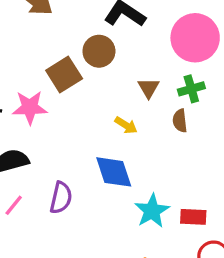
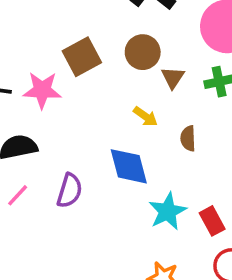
brown circle: (99, 51) -> (143, 52), moved
brown semicircle: (180, 121) -> (188, 138), moved
red rectangle: (193, 217) -> (212, 221), turned 55

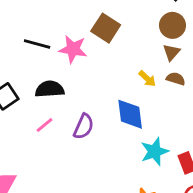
brown circle: (143, 52) -> (172, 25), moved
brown square: (82, 57) -> (106, 28), turned -36
brown semicircle: (188, 138) -> (176, 79), moved, turned 102

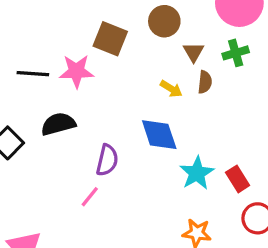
brown circle: (172, 25) -> (164, 21), moved
brown semicircle: (176, 79) -> (205, 82), turned 90
pink line: (45, 125) -> (90, 197), moved

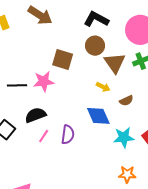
brown triangle: (194, 52) -> (115, 63), size x1.6
brown semicircle: (205, 82) -> (126, 101), moved, turned 64
cyan star: (197, 173) -> (124, 137), turned 30
pink line: (90, 197) -> (44, 136), moved

